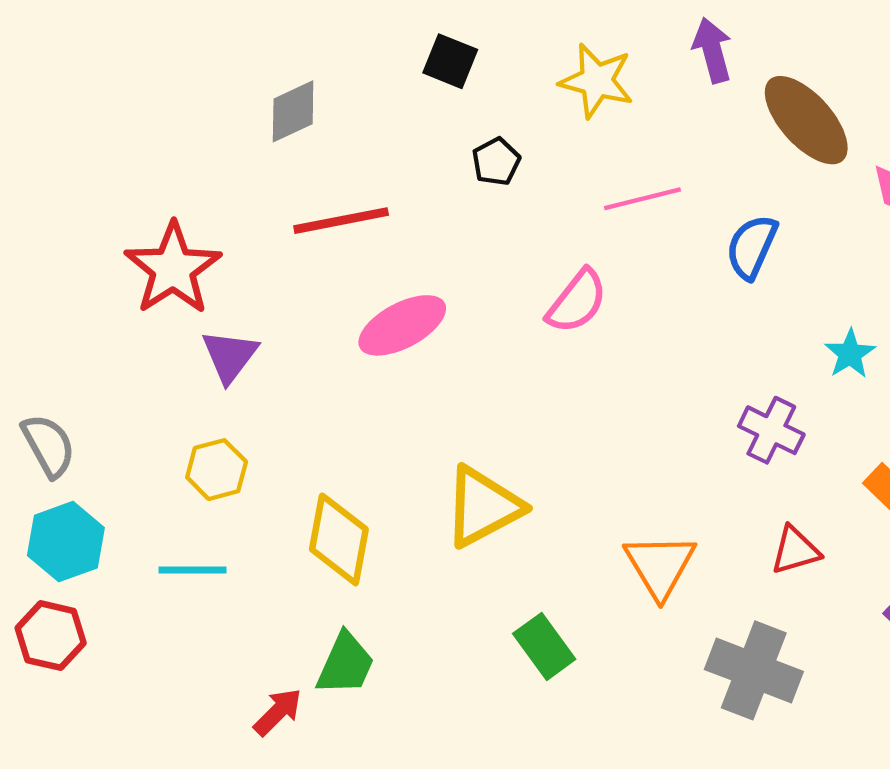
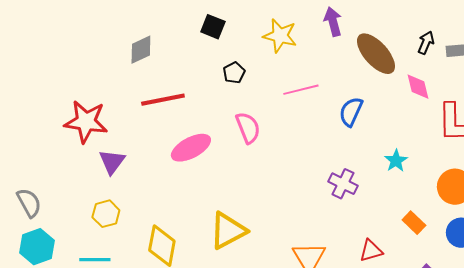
red star: (173, 269) -> (86, 122), turned -30
pink semicircle: (577, 301) -> (248, 128), moved, turned -60
purple cross: (771, 430) -> (343, 184), moved

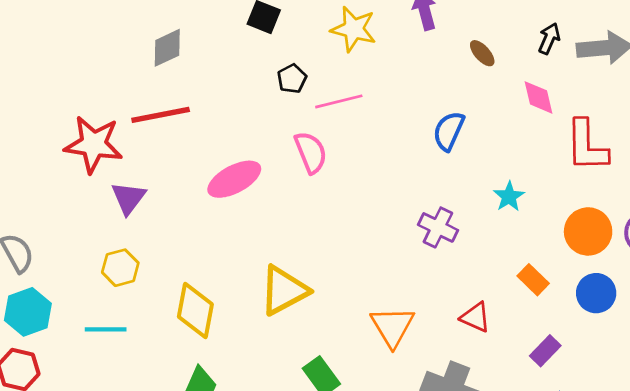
brown ellipse: (376, 54) -> (482, 53), size x0.5
pink line: (301, 90) -> (339, 101), moved
red line: (163, 100) -> (161, 115), moved
red triangle: (371, 251) -> (476, 317), turned 40

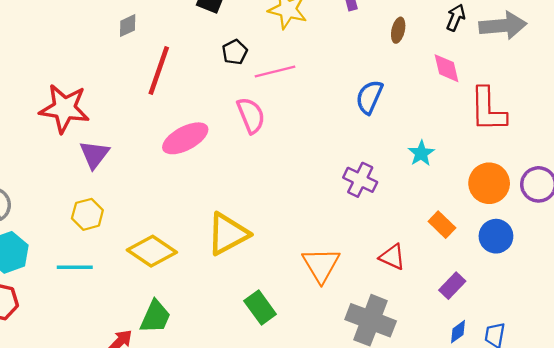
gray diamond: (167, 48) -> (128, 26), size x0.7
brown ellipse: (482, 53) -> (398, 30), turned 55
red line: (161, 115) -> (159, 70), moved, turned -60
yellow diamond: (195, 311) -> (152, 251), turned -66

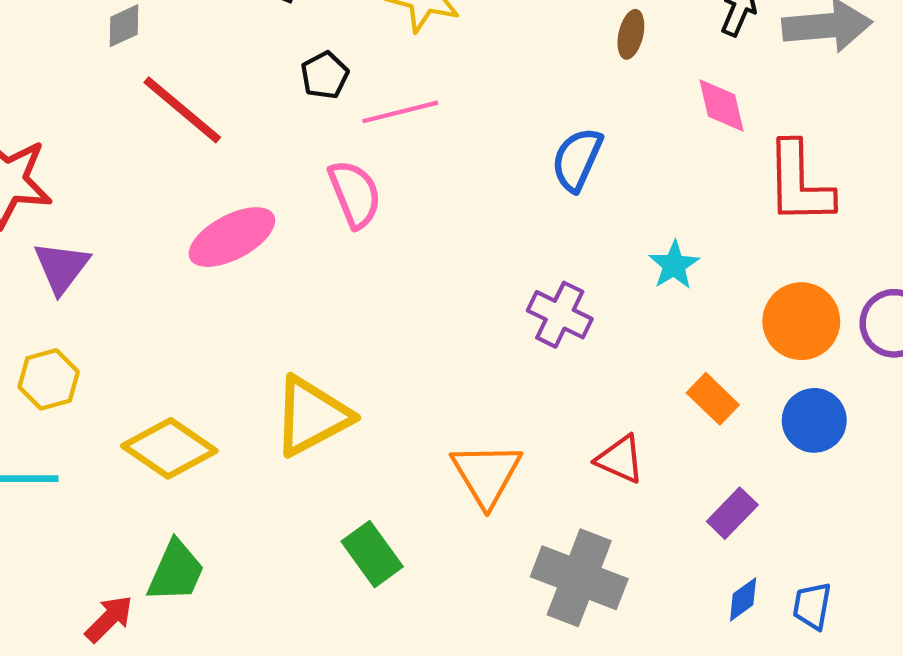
red line: (159, 70) -> (182, 110), turned -69

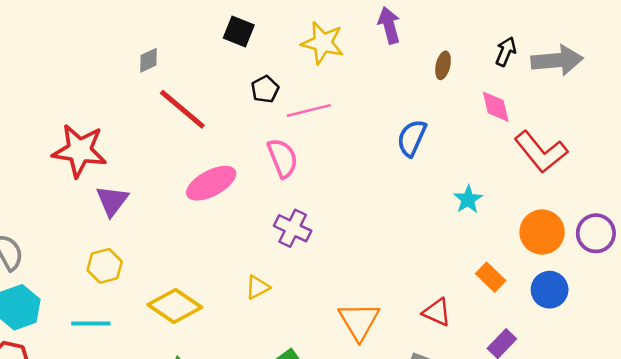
red L-shape: (799, 183) -> (541, 152), turned -38
purple cross: (560, 315) -> (293, 228), moved
yellow triangle: (312, 416) -> (258, 287), size x0.5

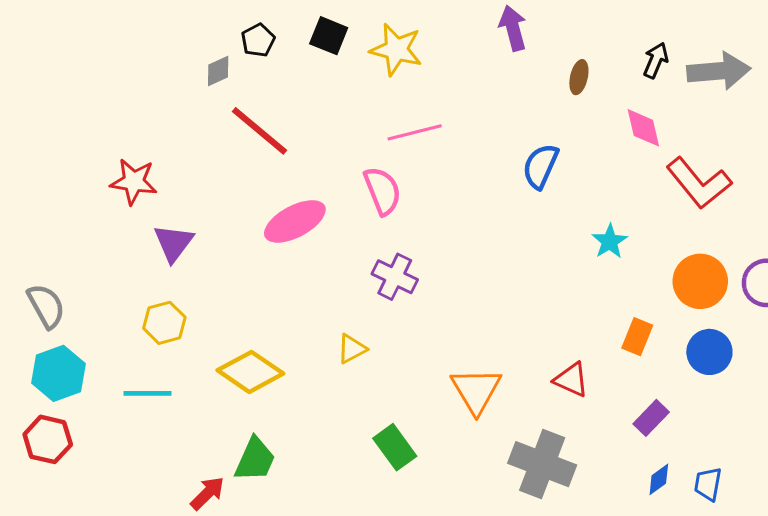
yellow star: (323, 43) -> (396, 49), moved
black pentagon: (265, 89) -> (258, 40), moved
red star: (80, 151) -> (134, 182), size x0.7
orange rectangle: (491, 277) -> (637, 337), turned 68

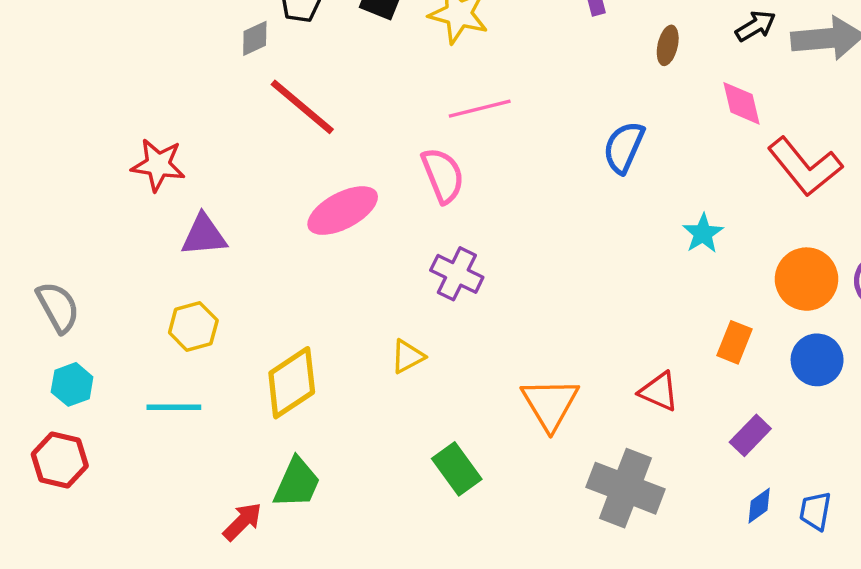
black arrow: (656, 60) -> (756, 26), turned 36
purple triangle: (174, 243) -> (204, 235), turned 48
yellow diamond: (250, 372) -> (292, 383), turned -68
cyan hexagon: (58, 373) -> (72, 384), size x0.7

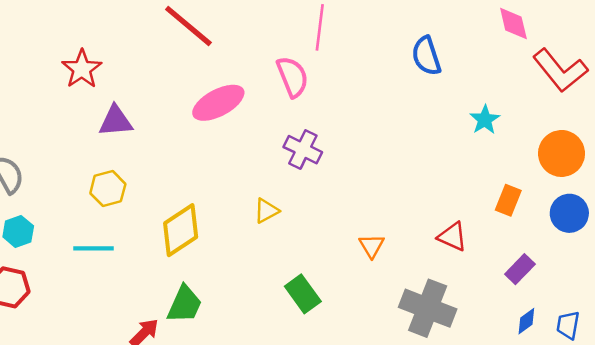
pink line: (480, 109) -> (320, 27), turned -69
blue semicircle: (624, 147) -> (426, 56), turned -42
red star: (158, 165) -> (82, 69), turned 30
orange triangle: (550, 404) -> (372, 246), size x0.6

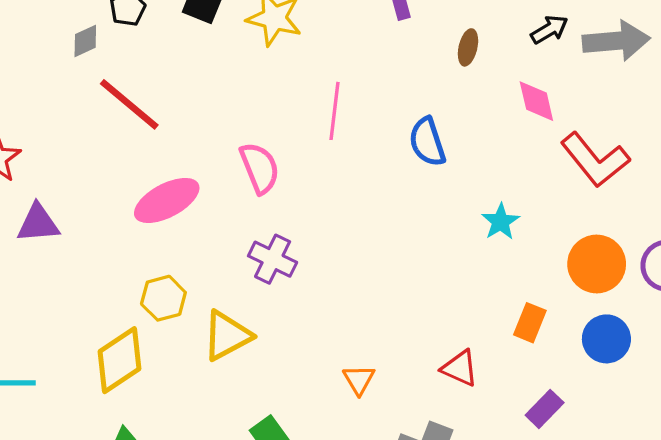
pink line: (320, 27) -> (334, 111), moved
yellow hexagon: (108, 189) -> (163, 298), moved
yellow triangle: (266, 211) -> (227, 336), size x1.6

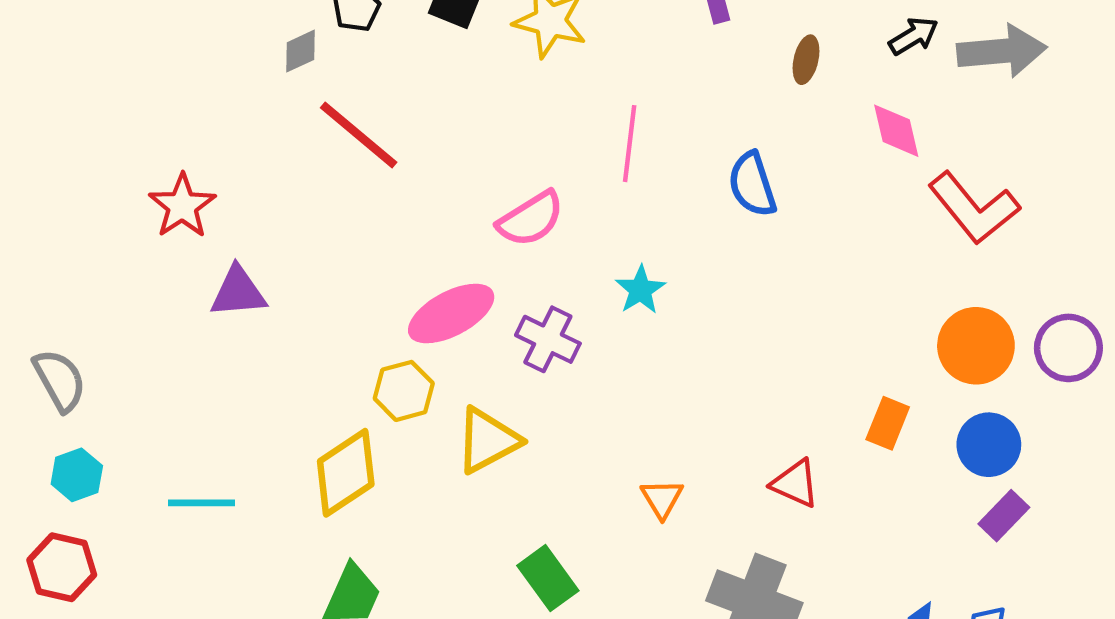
pink semicircle: (260, 168) -> (531, 219), turned 80
pink ellipse: (167, 200) -> (451, 314), moved
cyan star: (501, 222) -> (640, 290), moved
purple rectangle: (545, 409) -> (1004, 516), moved

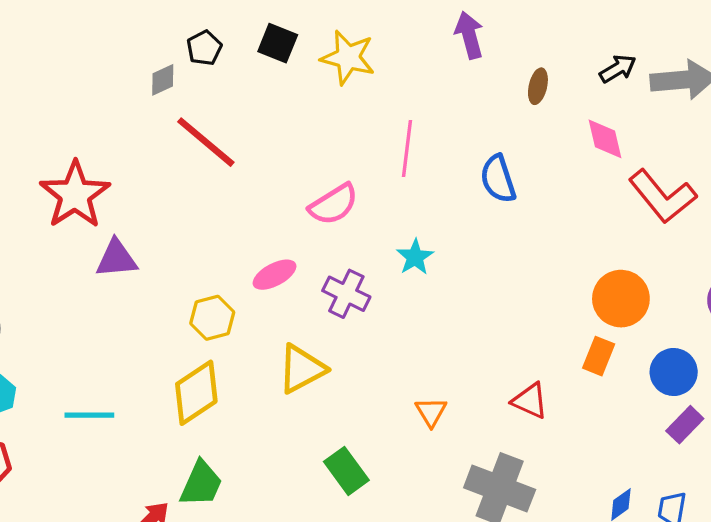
red star: (182, 206) -> (75, 195), size x1.4
pink ellipse: (451, 314) -> (275, 275), size x0.7
orange circle: (976, 346) -> (621, 299), moved
yellow hexagon: (404, 391) -> (212, 318), moved

